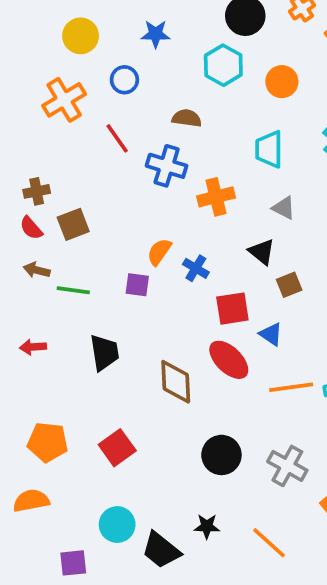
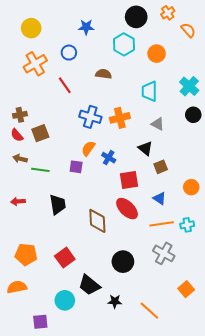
yellow circle: (81, 36) -> (31, 28), moved
blue cross: (167, 166) -> (90, 117), moved
blue triangle: (271, 334) -> (160, 198), moved
gray cross: (287, 466) -> (164, 253), moved
black trapezoid: (161, 550) -> (89, 285), moved

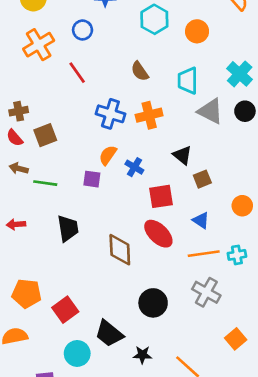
brown semicircle: (104, 74) -> (140, 71), moved, turned -133
gray triangle: (158, 124) -> (210, 111), moved, size x1.5
red square: (65, 258) -> (65, 310), moved

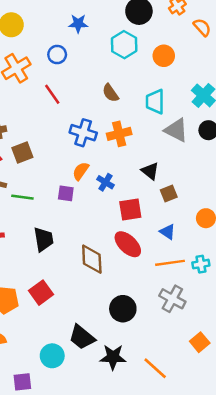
red square: (65, 310) -> (41, 293), moved
black star: (142, 355) -> (113, 357), size x1.5

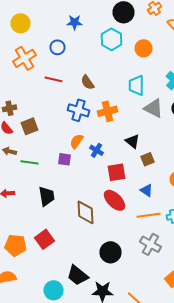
brown semicircle: (110, 93) -> (88, 82), moved
red line: (52, 94) -> (54, 79), turned -42

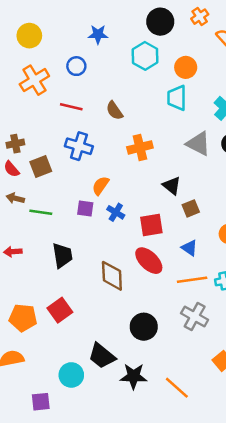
cyan trapezoid: (136, 85) -> (177, 98), moved
blue cross: (78, 110) -> (79, 146), moved
blue cross: (96, 150) -> (116, 212), moved

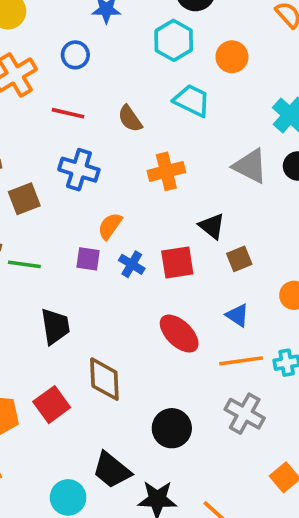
cyan trapezoid: (177, 98) -> (192, 100), moved, turned 116
red square: (151, 225) -> (177, 263), moved
brown diamond: (112, 276) -> (104, 379), moved

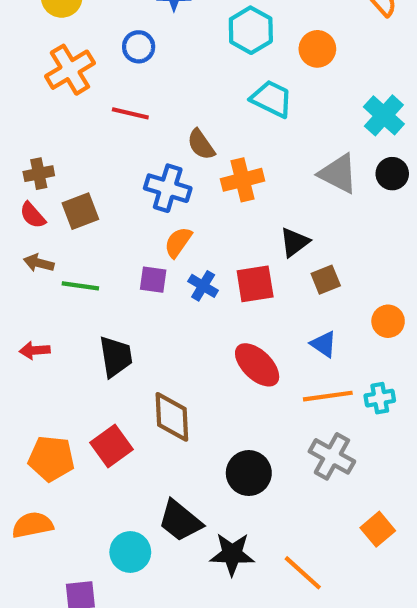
brown semicircle: (130, 119) -> (201, 145), moved
blue cross: (79, 170) -> (168, 188), moved
black triangle: (212, 226) -> (295, 242), turned 44

